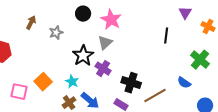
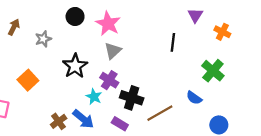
gray triangle: (105, 43) -> (113, 51), moved
purple cross: (103, 69) -> (109, 80), moved
orange square: (43, 82) -> (28, 80), moved
cyan star: (72, 82) -> (94, 97), moved

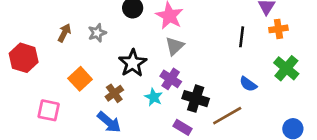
brown arrow: (14, 27) -> (64, 33), moved
orange cross: (222, 32) -> (278, 29), moved, turned -35
blue semicircle: (194, 98) -> (248, 84), moved
blue arrow: (83, 119) -> (109, 122), moved
brown cross: (59, 121) -> (114, 93), moved

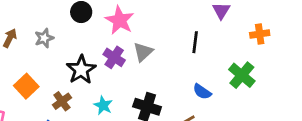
orange cross: (278, 29) -> (260, 34), moved
gray triangle: (175, 46) -> (143, 52), moved
purple cross: (171, 79) -> (114, 57), moved

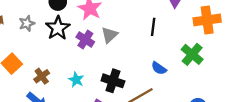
orange cross: (260, 34) -> (207, 20), size x1.6
black star: (81, 70) -> (58, 28), moved

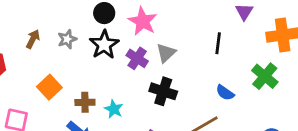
brown cross: (42, 76) -> (85, 102), turned 35
cyan star: (76, 80) -> (114, 109), moved
black cross: (113, 81) -> (163, 91), moved

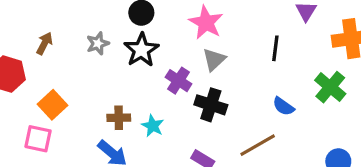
pink star: (143, 21) -> (206, 22), moved
brown arrow: (33, 39) -> (44, 43), moved
purple cross: (137, 58) -> (178, 81), moved
orange square: (49, 87) -> (53, 105), moved

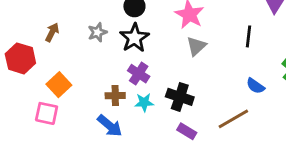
purple cross: (178, 81) -> (139, 74), moved
black cross: (211, 105) -> (180, 97), moved
cyan star: (153, 126) -> (144, 102), turned -30

